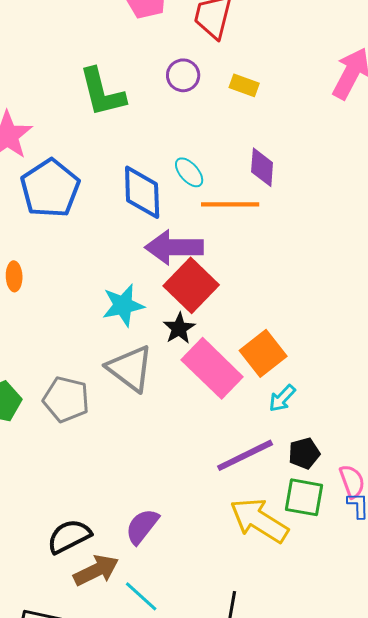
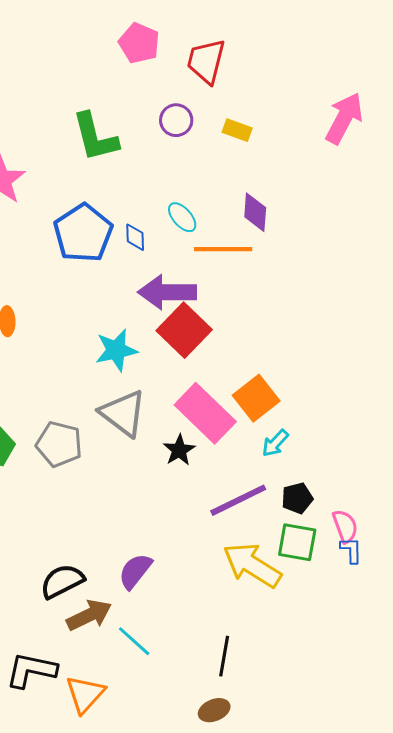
blue pentagon: (50, 188) -> (83, 233), moved
blue diamond: (142, 192) -> (135, 237), size x0.5
black star: (179, 328) -> (179, 450), moved

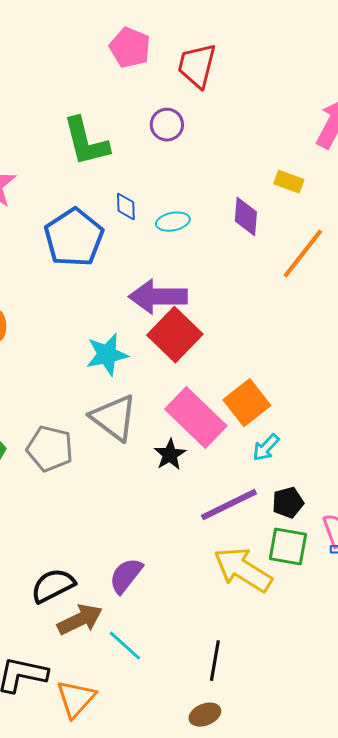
yellow rectangle: (237, 130) -> (289, 182), moved
cyan ellipse: (182, 217) -> (173, 222), turned -60
blue diamond: (135, 237) -> (126, 207), moved
orange line: (223, 249) -> (303, 254), moved, turned -52

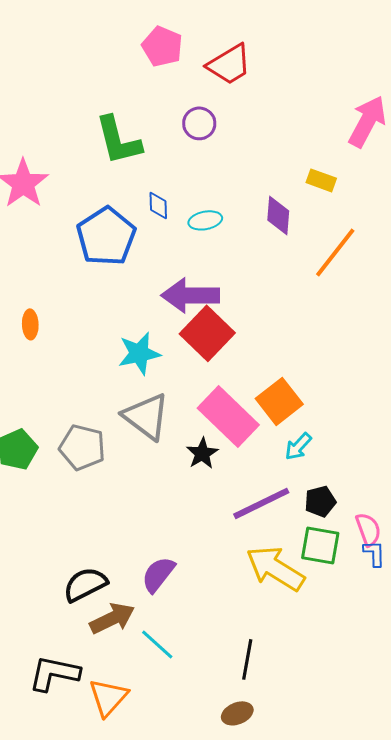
red trapezoid: (197, 66) -> (229, 64), turned -135

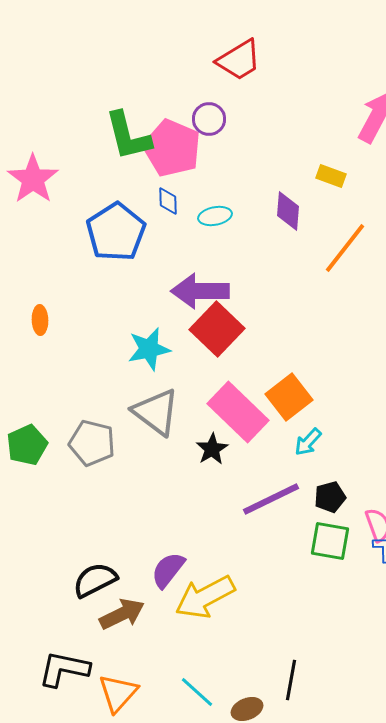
pink pentagon: (162, 46) -> (172, 148), moved, size x1.4
yellow arrow: (275, 568) -> (205, 597), moved, turned -60
cyan line: (157, 644) -> (197, 692), moved
black line: (247, 659) -> (291, 680), moved

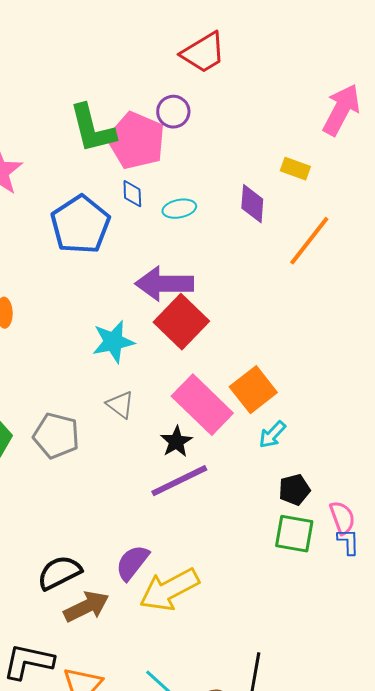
gray triangle: (156, 412) -> (120, 405), size x0.6
purple line: (271, 499) -> (179, 481), moved

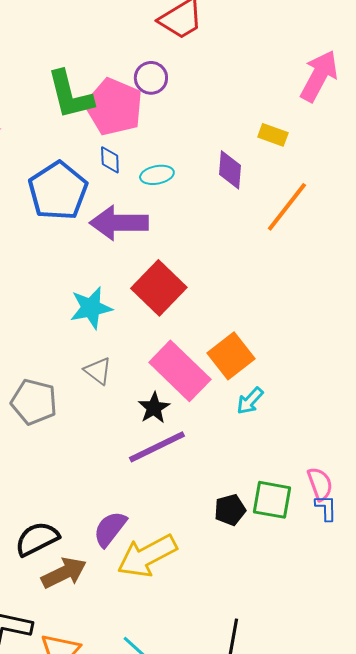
purple arrow: (164, 284) -> (119, 223), moved
black pentagon: (294, 490) -> (230, 510), moved

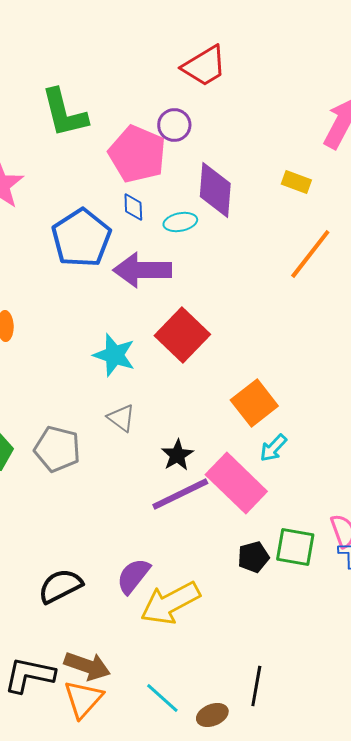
green L-shape: (70, 95) -> (64, 113), moved
purple diamond: (230, 170) -> (215, 190), moved, size x1.4
cyan star: (91, 308) -> (114, 355), turned 30
pink rectangle: (180, 371) -> (236, 483), moved
brown arrow: (64, 573) -> (87, 666), moved, turned 45

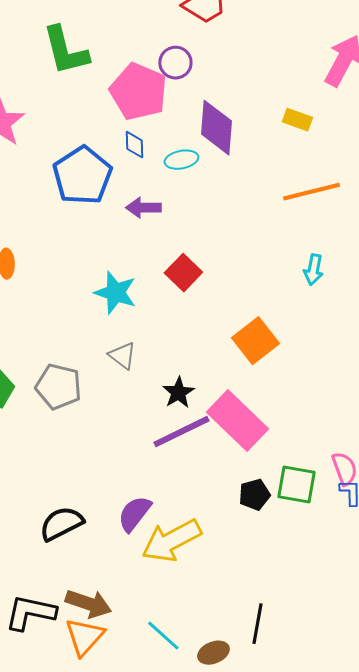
orange line: (310, 254) -> (311, 192), turned 38
purple arrow: (142, 270) -> (143, 208), size x0.6
red square: (182, 335) -> (183, 273), size x0.7
cyan arrow: (273, 448) -> (313, 270), moved, turned -32

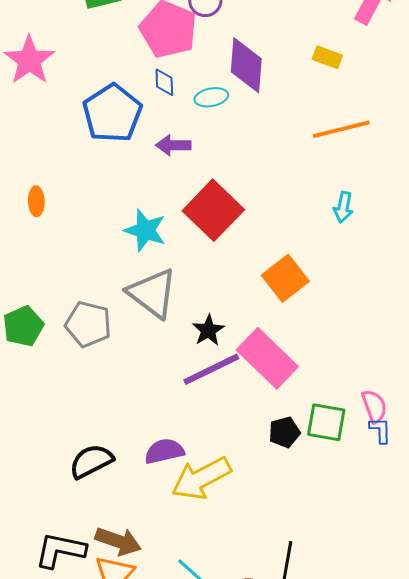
red square: (183, 273) -> (213, 210), size x1.6
gray triangle: (122, 356) -> (152, 293), size x1.8
purple semicircle: (134, 514) -> (164, 451), turned 39

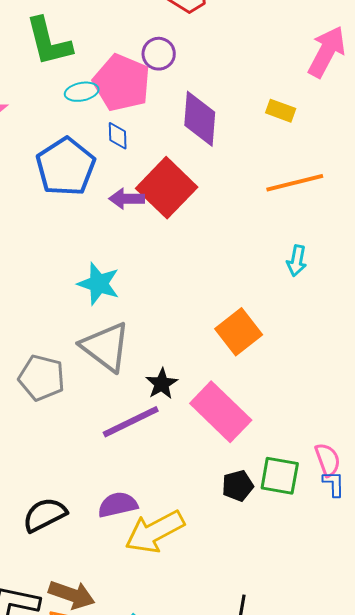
cyan ellipse: (211, 97) -> (82, 92), moved
red square: (213, 210) -> (167, 188), moved
purple line: (211, 369) -> (131, 422), moved

